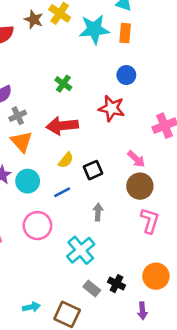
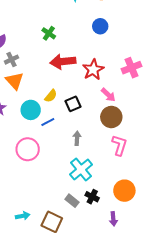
red star: (112, 108) -> (93, 70), moved, turned 30
red arrow: (62, 126) -> (63, 62), moved
cyan circle: (28, 181) -> (31, 110), moved
cyan cross: (81, 250) -> (81, 169), moved

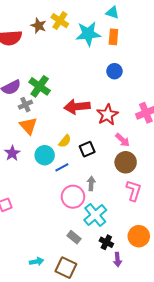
green cross: (49, 33) -> (40, 86), moved, size x1.5
pink circle: (28, 149) -> (73, 197), moved
gray rectangle: (72, 201) -> (74, 237), moved
purple arrow: (113, 219) -> (118, 259), moved

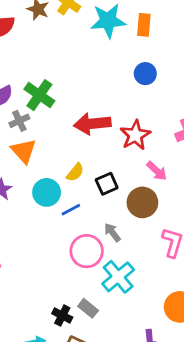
brown circle: (126, 162) -> (142, 202), moved
gray arrow: (91, 184) -> (112, 232), turned -40
black cross: (106, 242) -> (62, 315), moved

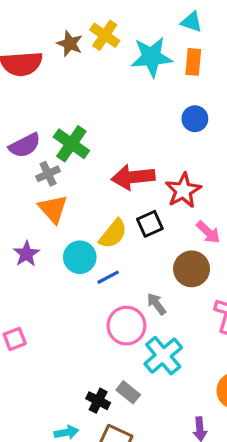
yellow semicircle: (75, 172) -> (113, 234), size x1.4
black square: (107, 184) -> (150, 224), moved

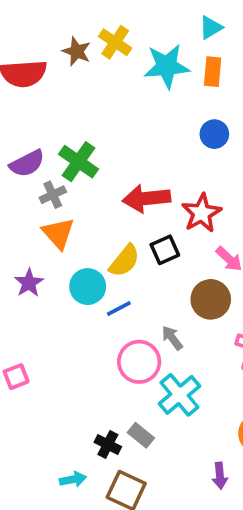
cyan triangle: (192, 22) -> (211, 28), turned -50

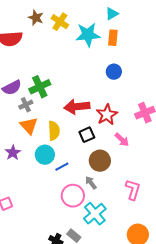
brown star: (77, 51) -> (36, 18), moved
green cross: (78, 162) -> (40, 87), turned 30
yellow semicircle: (124, 261) -> (54, 131), moved, turned -42
brown circle: (211, 299) -> (100, 161), moved

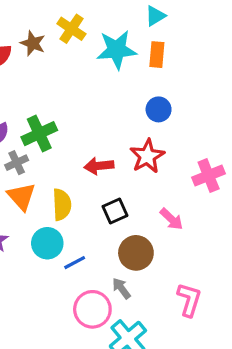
brown star: (36, 18) -> (33, 43), moved
red arrow: (77, 107) -> (99, 166), size x0.7
red star: (107, 115) -> (147, 156), moved

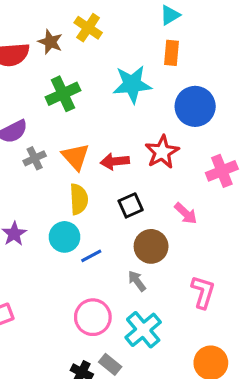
cyan star: (117, 50) -> (132, 84), moved
blue circle: (159, 109) -> (195, 106), moved, size x1.6
green cross: (39, 134) -> (63, 94), moved
orange triangle: (21, 196) -> (76, 157), moved
pink circle: (92, 309) -> (93, 317), moved

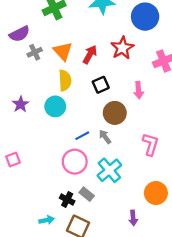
red arrow: (115, 161) -> (90, 54), turned 126
pink arrow: (186, 213) -> (139, 90), turned 42
blue line: (91, 256) -> (82, 136), moved

